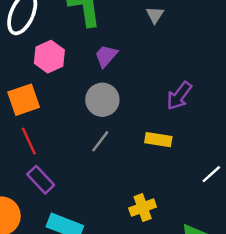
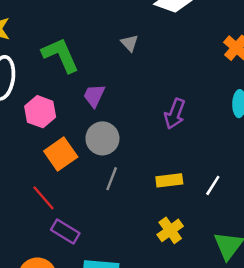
orange square: (24, 100) -> (61, 154), moved
yellow rectangle: (158, 140) -> (169, 180), moved
white line: (211, 174) -> (213, 185), moved

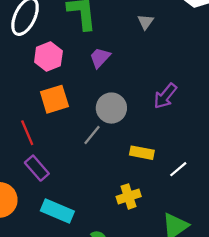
gray circle: (102, 138) -> (111, 108), moved

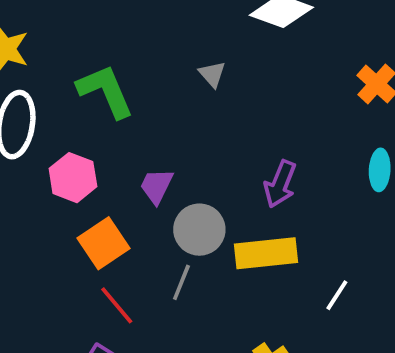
purple trapezoid: (100, 58) -> (157, 186), moved
red line: (27, 133) -> (117, 305), moved
yellow rectangle: (142, 153) -> (266, 253), moved, size x1.5

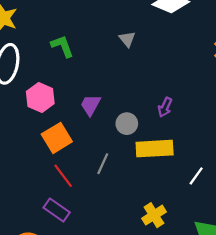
green L-shape: (105, 91) -> (62, 46), size x0.7
purple arrow: (280, 184) -> (165, 107), size x0.7
gray circle: (199, 230) -> (127, 124), moved, size x0.7

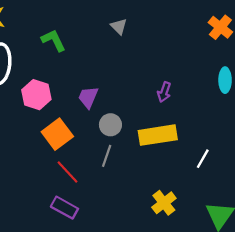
gray circle: (127, 124) -> (110, 125), moved

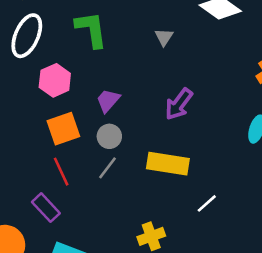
green L-shape: (54, 40) -> (91, 29), size x1.4
purple arrow: (164, 92) -> (179, 104), moved, size x1.5
gray circle: (110, 125) -> (109, 136), moved

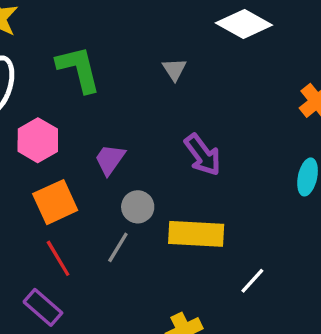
purple arrow: (179, 104) -> (203, 155), turned -68
gray circle: (109, 136) -> (138, 207), moved

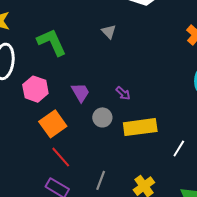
purple arrow: (203, 155) -> (123, 93), moved, size x0.6
purple trapezoid: (110, 159) -> (80, 92), turned 125
gray line: (118, 247) -> (101, 180), moved

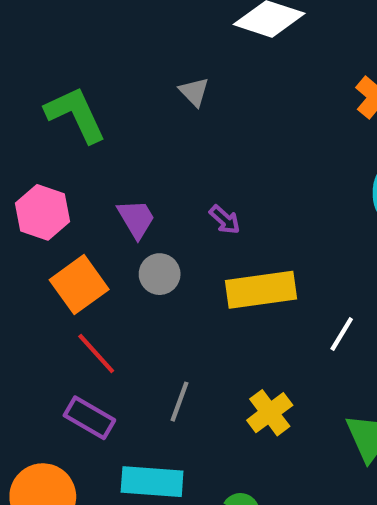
gray circle: (102, 117) -> (160, 274), moved

